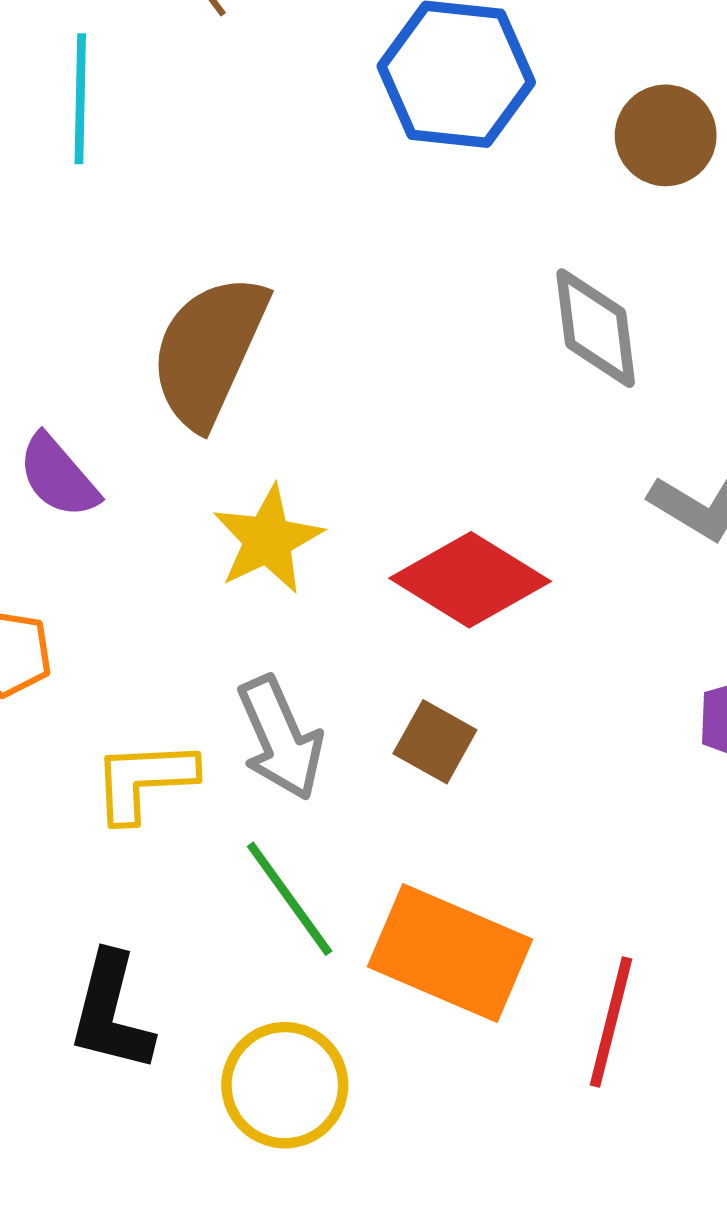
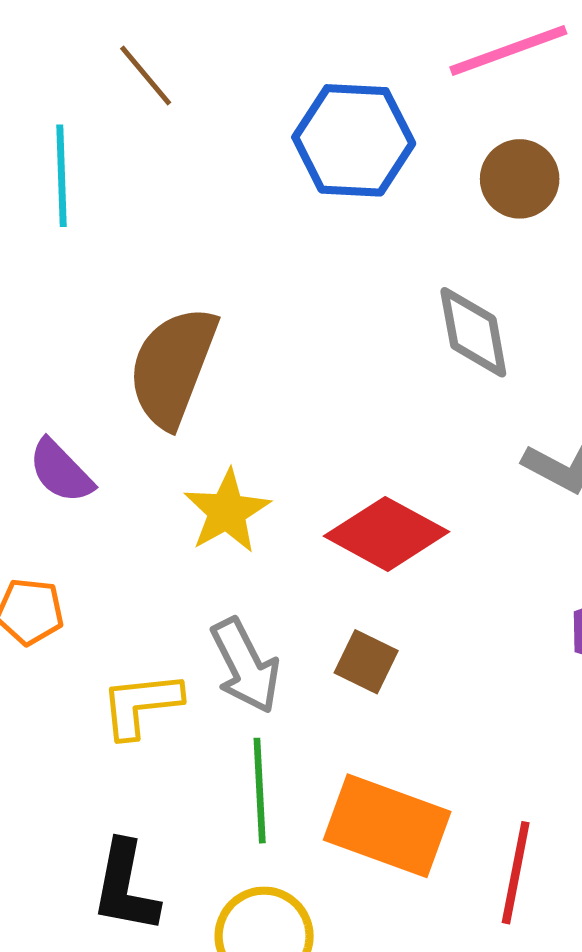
green line: (290, 899) -> (260, 791), turned 36

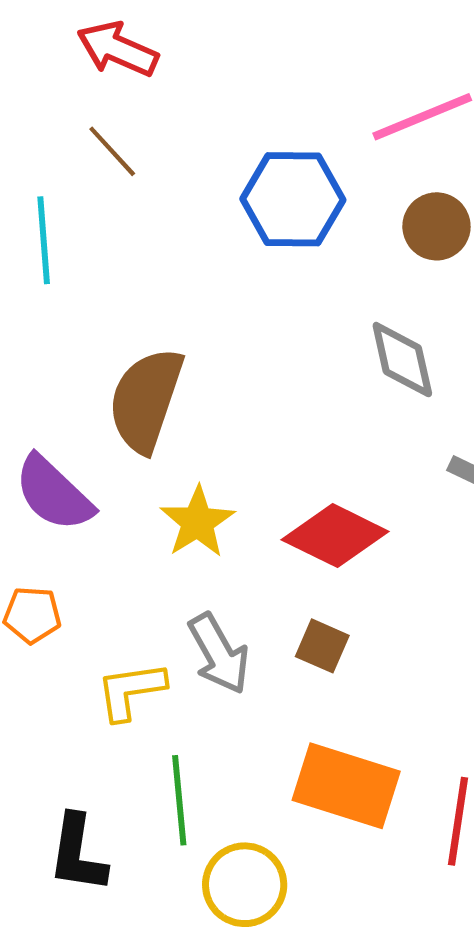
purple semicircle: (61, 471) -> (54, 493), size x1.4
green line: (260, 791) -> (179, 800), moved
black L-shape: (125, 887) -> (78, 854), moved

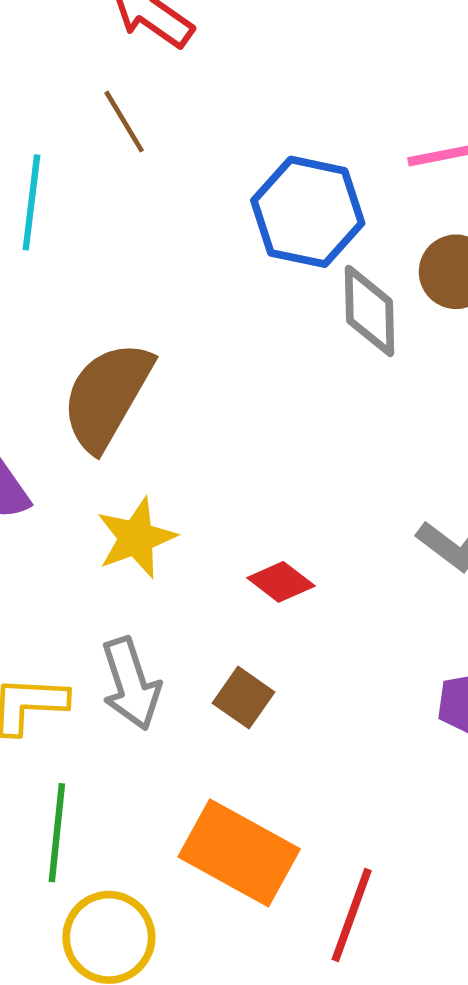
gray diamond: (402, 360) -> (369, 311), moved
red diamond: (335, 536) -> (281, 582), size x0.6

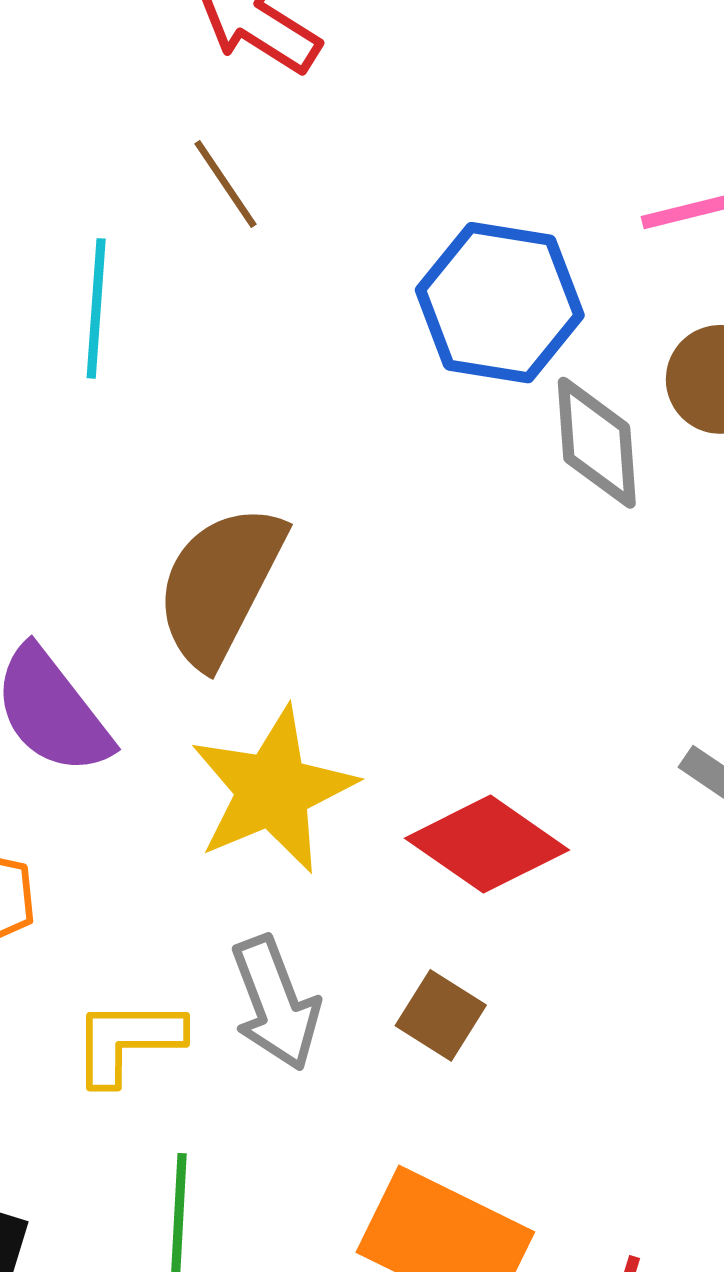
yellow star: (136, 538) -> (273, 790), size x1.4
red diamond: (281, 582) -> (487, 844), size x1.6

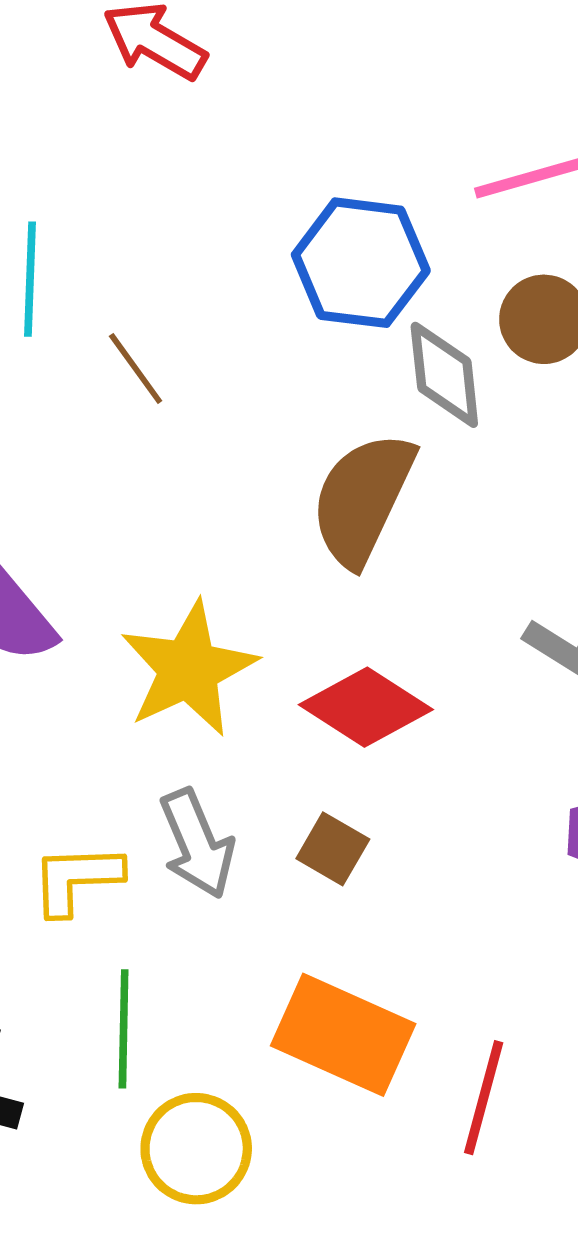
brown line: (225, 184) -> (136, 369), moved
brown semicircle: (220, 585) -> (363, 499), moved

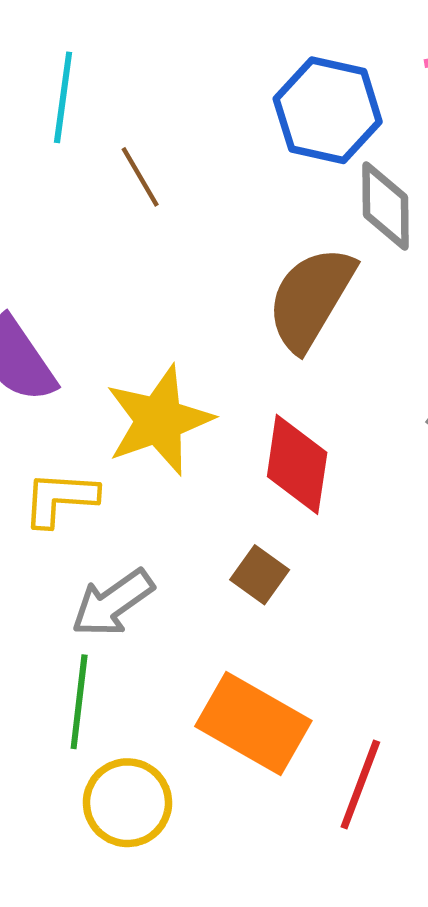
red diamond: (366, 707) -> (297, 464), turned 60
gray arrow: (197, 844) -> (113, 603), moved, turned 72
yellow L-shape: (77, 879) -> (60, 499), moved

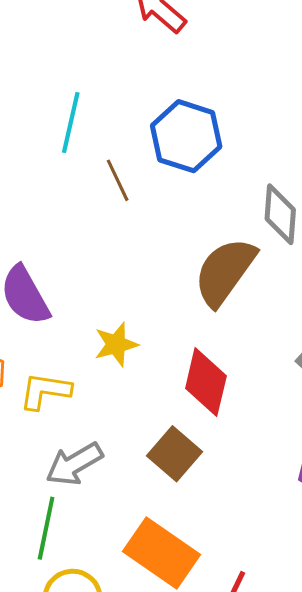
blue hexagon: (328, 110) -> (186, 136), moved
yellow star: (159, 420) -> (116, 344), size x0.6
brown square: (260, 575) -> (174, 454), size x1.4

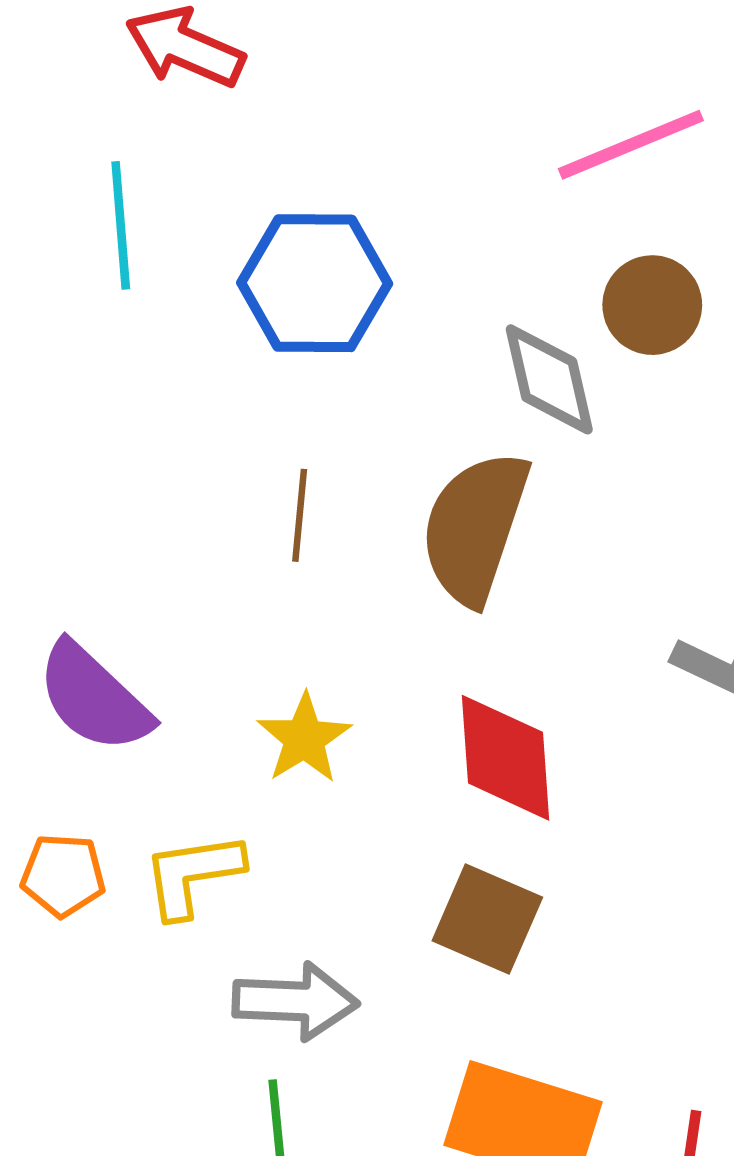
cyan line: (71, 123) -> (121, 225), moved
brown line: (118, 180) -> (300, 515), moved, turned 48
gray arrow: (74, 464) -> (295, 1001), turned -130

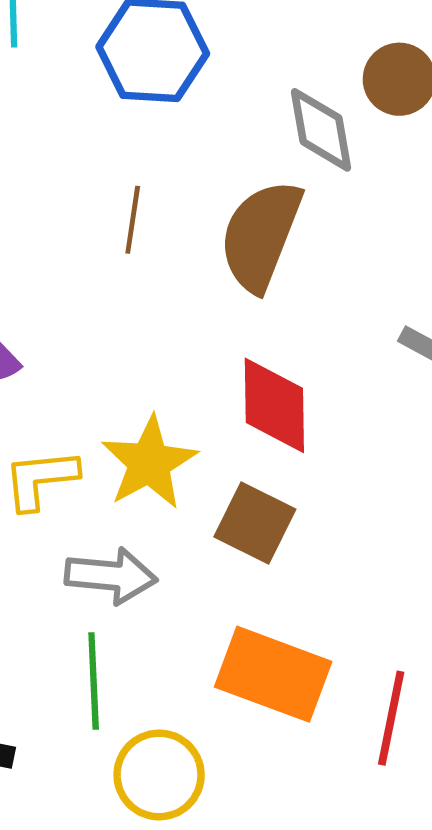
yellow star: (304, 739) -> (149, 463), moved, size x1.4

